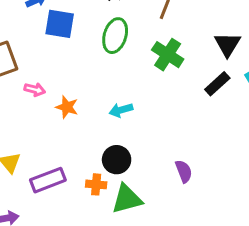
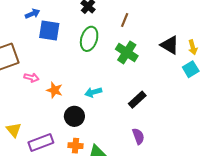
black triangle: (228, 44) -> (170, 45), turned -30
black rectangle: (217, 84) -> (137, 100), moved
black circle: (117, 160) -> (74, 116), moved

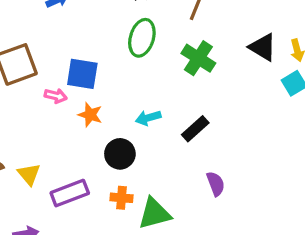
blue square: (49, 30) -> (82, 74), moved
black rectangle: (137, 100) -> (195, 129), moved

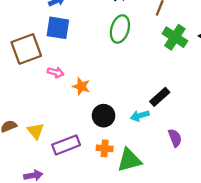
green cross: (198, 58) -> (175, 37), moved
blue square: (82, 74) -> (58, 28), moved
cyan arrow: (148, 118) -> (140, 116), moved

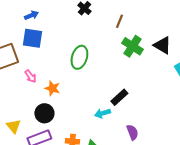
green ellipse: (120, 29) -> (79, 57), moved
pink arrow: (56, 72) -> (30, 76), turned 40
black circle: (104, 116) -> (44, 113), moved

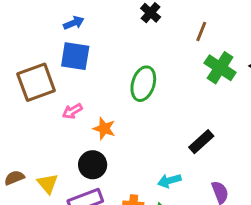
pink arrow: (30, 76) -> (72, 111), turned 96
cyan arrow: (102, 113) -> (169, 181), moved

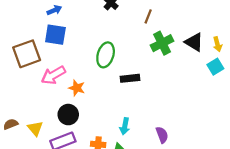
green cross: (220, 68) -> (162, 43), turned 30
pink arrow: (72, 111) -> (53, 75), size x1.6
black rectangle: (201, 142) -> (130, 78), moved, turned 36
cyan arrow: (169, 181) -> (125, 126), turned -63

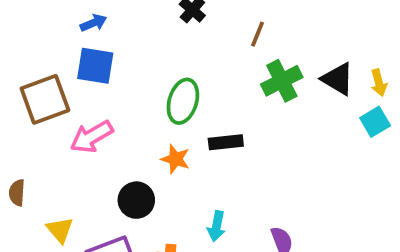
orange star: (77, 88) -> (175, 159), moved
black circle: (68, 115) -> (136, 200), moved
brown semicircle: (11, 124) -> (17, 193), moved, turned -64

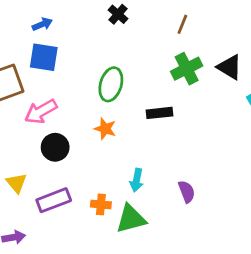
brown line: (258, 34) -> (182, 24), moved
black rectangle: (226, 142) -> (159, 113), moved
black circle: (136, 200) -> (55, 147), moved

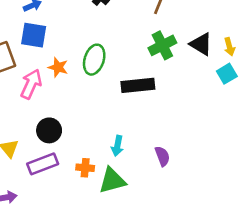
pink arrow: (41, 112) -> (31, 84), turned 144
black rectangle: (159, 113) -> (138, 85), size x1.4
orange star: (105, 129) -> (58, 67), moved
black circle: (55, 147) -> (49, 130), moved

